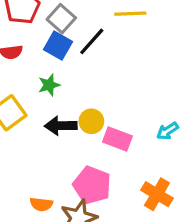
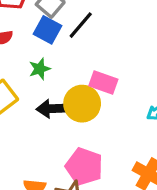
yellow circle: (91, 121) -> (82, 104), size x1.5
pink rectangle: (117, 139) -> (103, 83), moved

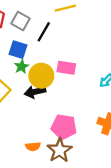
blue square: (47, 30) -> (18, 50), moved
yellow circle: (82, 104) -> (41, 76), moved

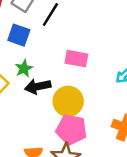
green star: (22, 67) -> (24, 68), moved
yellow circle: (41, 76) -> (68, 101), moved

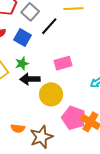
pink rectangle: (76, 59) -> (63, 63), turned -36
pink pentagon: (71, 130) -> (74, 118), moved

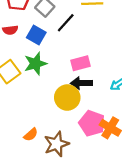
green star: (22, 64) -> (35, 64), size x1.5
black arrow: (30, 79) -> (81, 83), moved
orange semicircle: (18, 128) -> (31, 135), turned -48

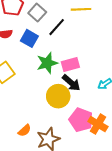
green star: (35, 64) -> (47, 63), moved
black arrow: (81, 83) -> (71, 83), turned -138

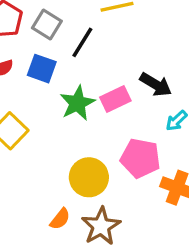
black arrow: (71, 83) -> (156, 84), moved
yellow circle: (58, 96) -> (89, 177), moved
pink pentagon: (81, 120) -> (140, 158), moved

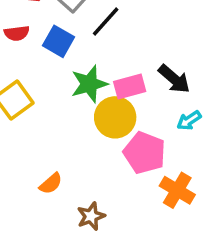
yellow circle: (89, 177) -> (115, 117), moved
orange semicircle: (60, 219) -> (51, 184), moved
brown star: (101, 226) -> (91, 216), size x0.7

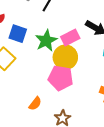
blue square: (59, 41) -> (18, 34), moved
pink pentagon: (145, 153) -> (61, 78), moved

